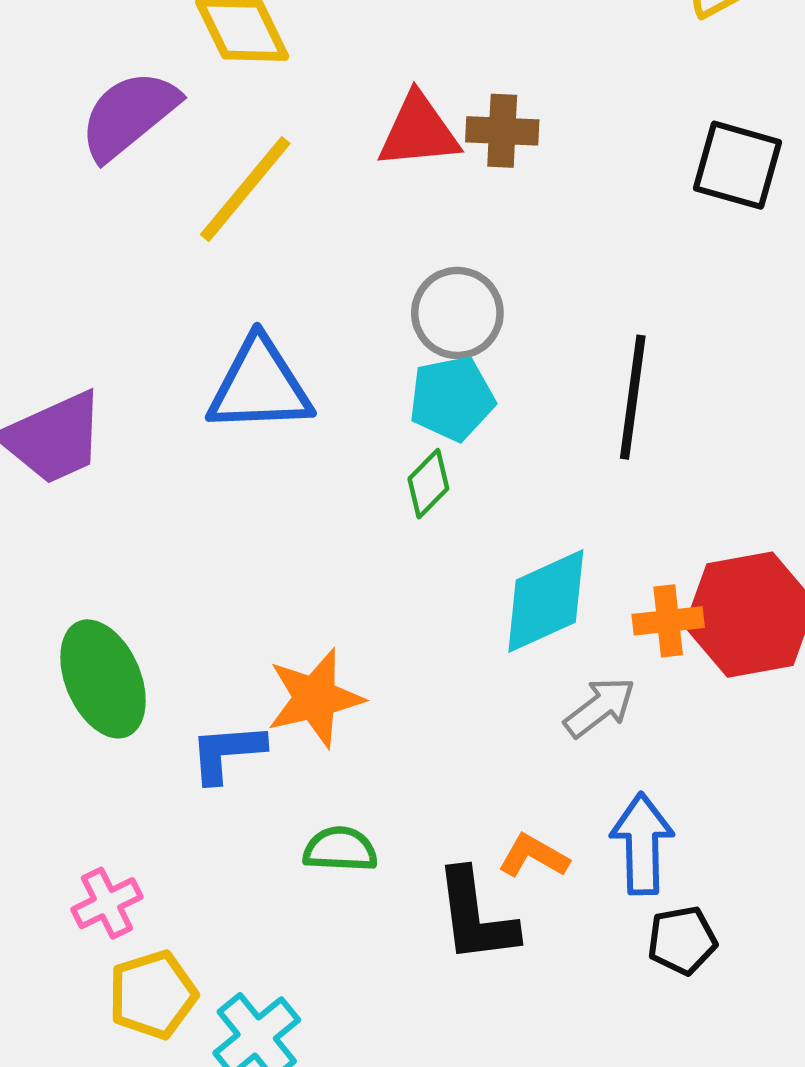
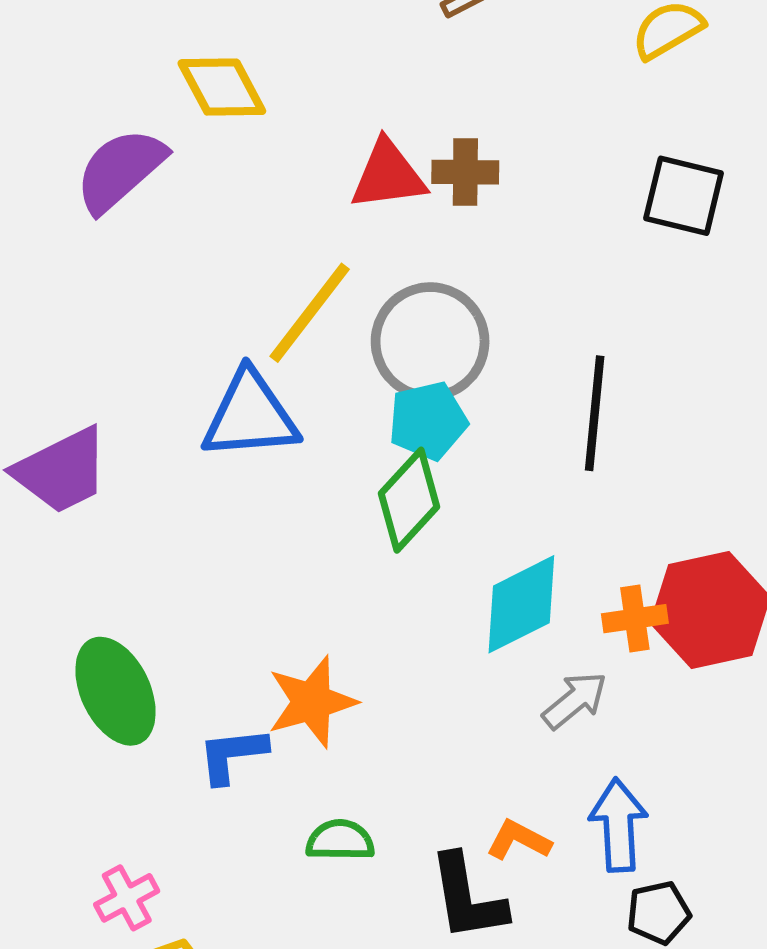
yellow line: (245, 189) -> (310, 313), moved
gray circle: (457, 313) -> (430, 342), size x1.4
green diamond: (428, 484) -> (409, 500), size x1.6

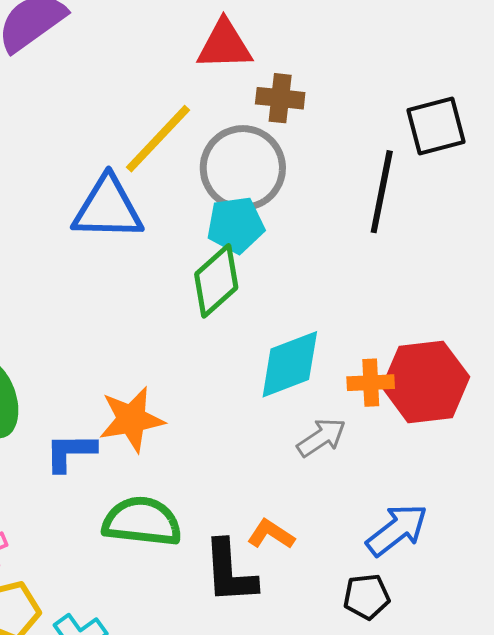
brown cross: (465, 172) -> (280, 98), moved
black square: (684, 196) -> (436, 126), moved, turned -34
black line: (595, 413) -> (382, 192), moved
blue arrow: (618, 825) -> (397, 530), moved, turned 50
green semicircle: (340, 840) -> (142, 521), size x1.6

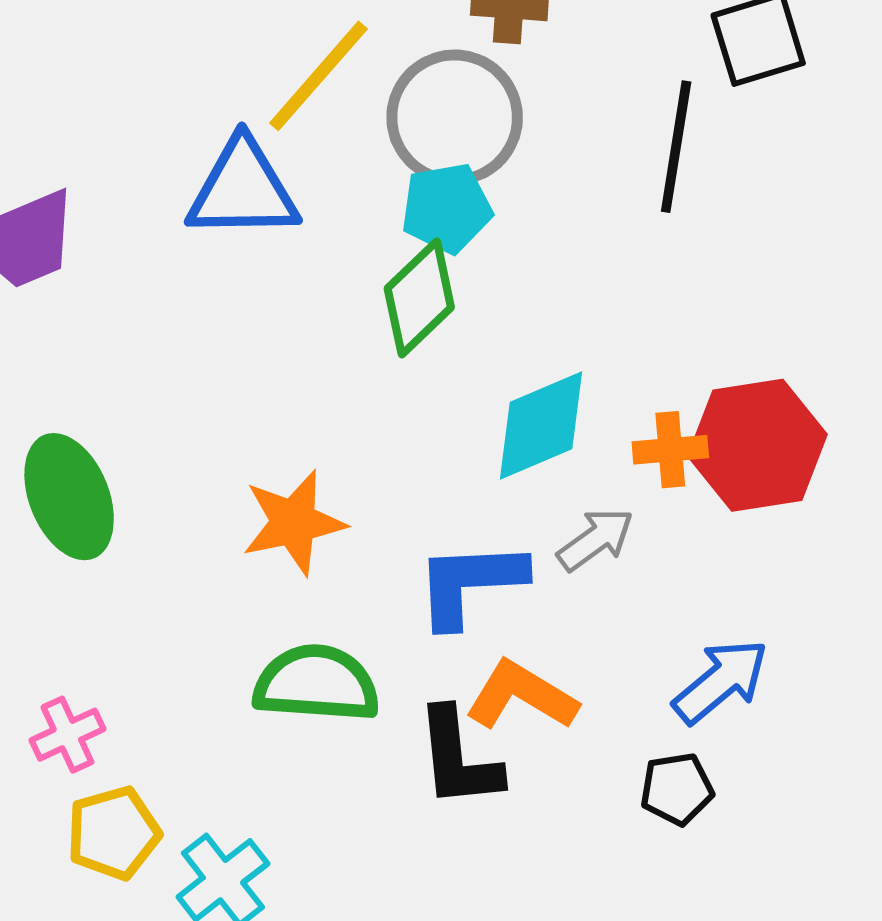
blue L-shape: (70, 452) -> (470, 583), moved, size x1.4
orange L-shape: (271, 534) -> (521, 696), size x1.5

